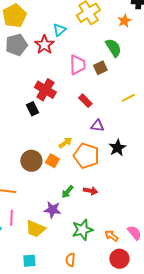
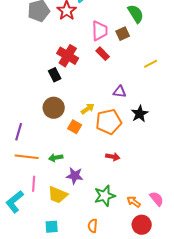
red rectangle: (85, 101) -> (103, 54), moved
orange pentagon: (86, 156) -> (109, 122), turned -30
brown circle: (31, 161) -> (54, 108), moved
green arrow: (67, 192) -> (56, 158), moved, turned 40

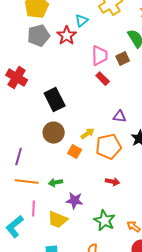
red cross: (68, 56) -> (17, 78), moved
black rectangle: (55, 75) -> (55, 100), size x1.6
green star: (105, 196) -> (105, 221), turned -30

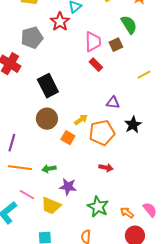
gray pentagon: (39, 36) -> (32, 38), moved
pink line: (34, 209) -> (27, 195), turned -63

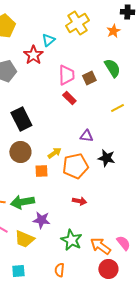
green semicircle: (129, 25) -> (112, 68), moved
black star: (133, 125) -> (106, 158), turned -30
orange square: (68, 138) -> (41, 171), turned -32
green arrow: (49, 169) -> (22, 202), size x1.6
orange arrow: (127, 213) -> (100, 246), size x1.5

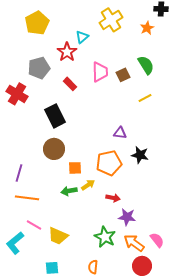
red rectangle: (69, 98) -> (70, 84), moved
yellow line: (117, 108) -> (145, 98), moved
yellow arrow: (54, 153) -> (88, 185), moved
green arrow: (22, 202) -> (69, 191), moved, size x0.7
purple star: (41, 220) -> (127, 217), moved

